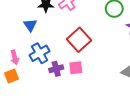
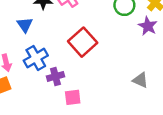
pink square: (76, 68) -> (73, 97), moved

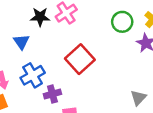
gray triangle: (140, 80) -> (138, 98), turned 49

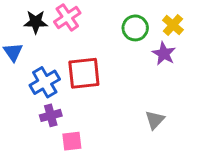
red square: (80, 59) -> (84, 73), turned 36
blue cross: (33, 75) -> (45, 82), moved

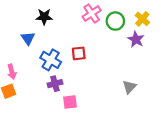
pink cross: (67, 17) -> (92, 13), moved
red square: (84, 73) -> (79, 53), size x0.6
blue cross: (45, 82) -> (51, 60), turned -30

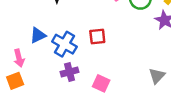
blue triangle: (28, 38) -> (38, 35), moved, turned 40
pink square: (70, 102) -> (101, 83), moved, turned 32

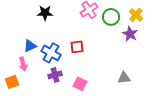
pink arrow: (19, 58) -> (23, 64), moved
gray triangle: (157, 76) -> (124, 78), turned 40

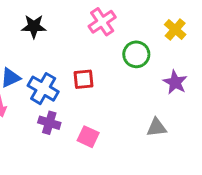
green circle: (111, 17) -> (136, 54), moved
purple star: (130, 34) -> (175, 82), moved
purple cross: (55, 75) -> (49, 123), turned 32

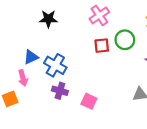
red square: (84, 79) -> (102, 46), moved

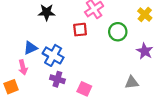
red square: (102, 46) -> (80, 30), moved

